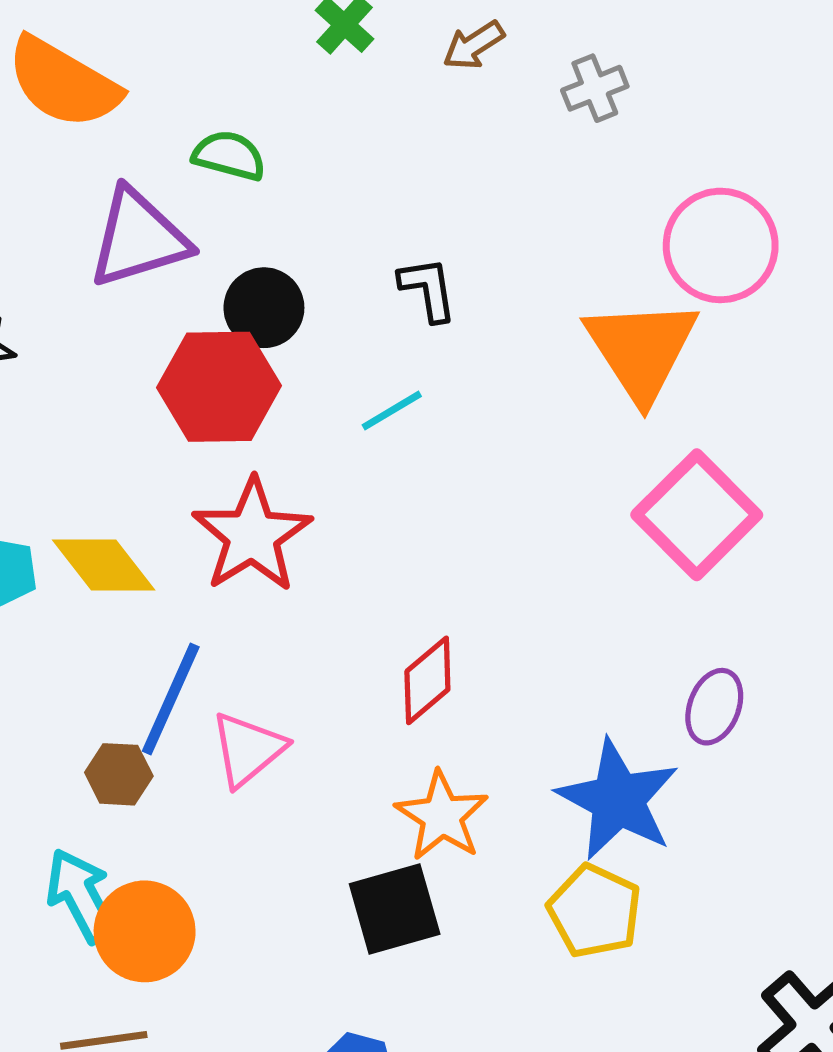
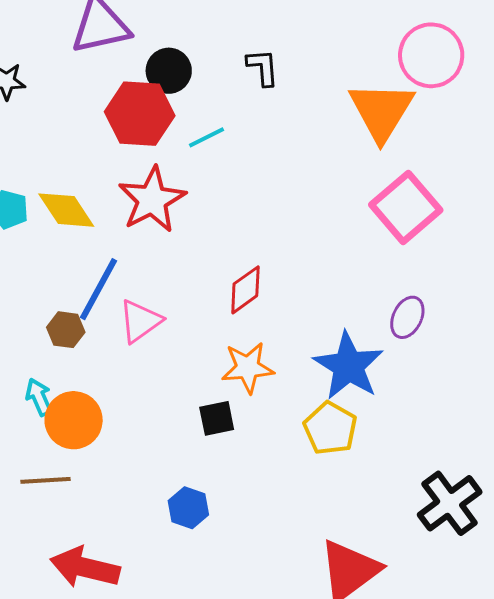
cyan line: (392, 411) -> (206, 137), moved
orange star: (442, 816) -> (248, 368), turned 30
cyan arrow: (81, 896) -> (39, 397), size x0.7
black square: (395, 909) -> (217, 418), size x0.7

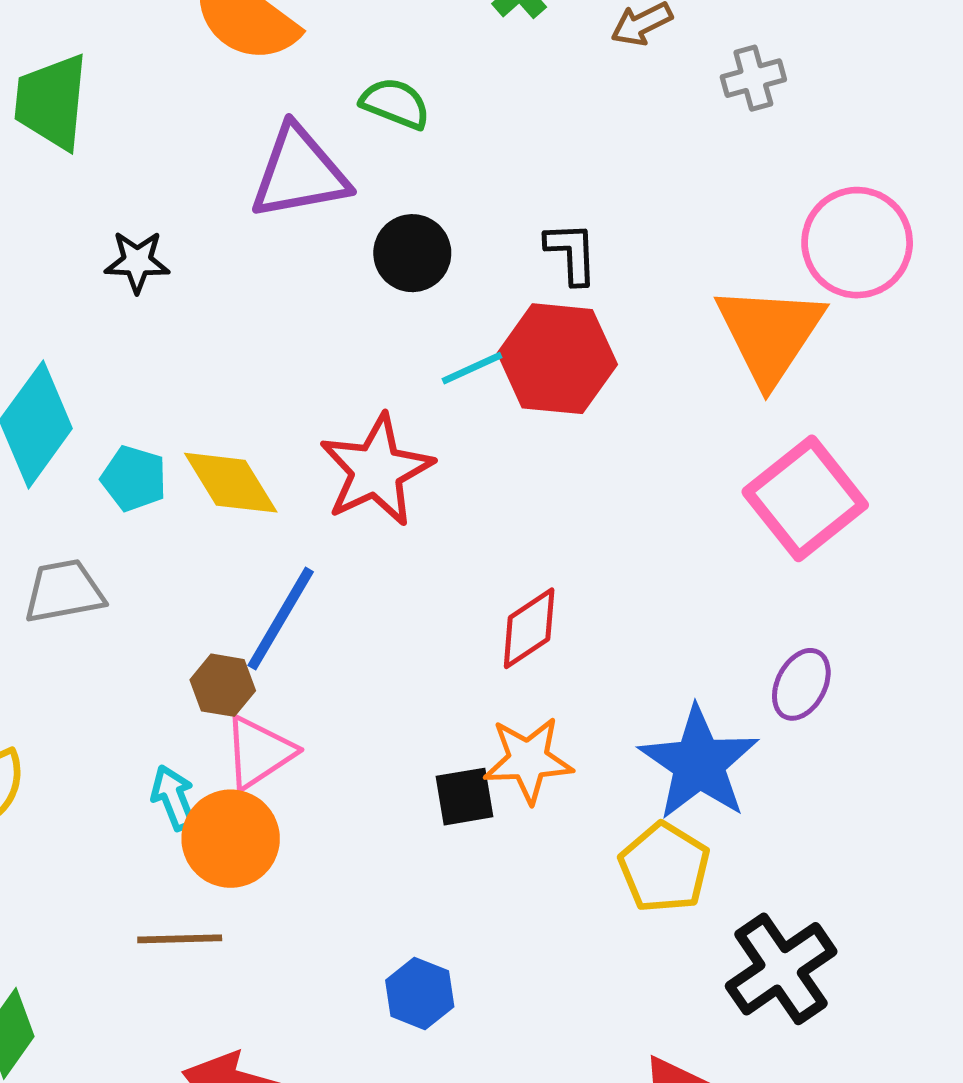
red hexagon: (140, 114) -> (557, 359), moved
pink triangle: (140, 321) -> (259, 752), moved
black square: (217, 418) -> (465, 797), moved
black cross: (450, 503) -> (781, 969), moved

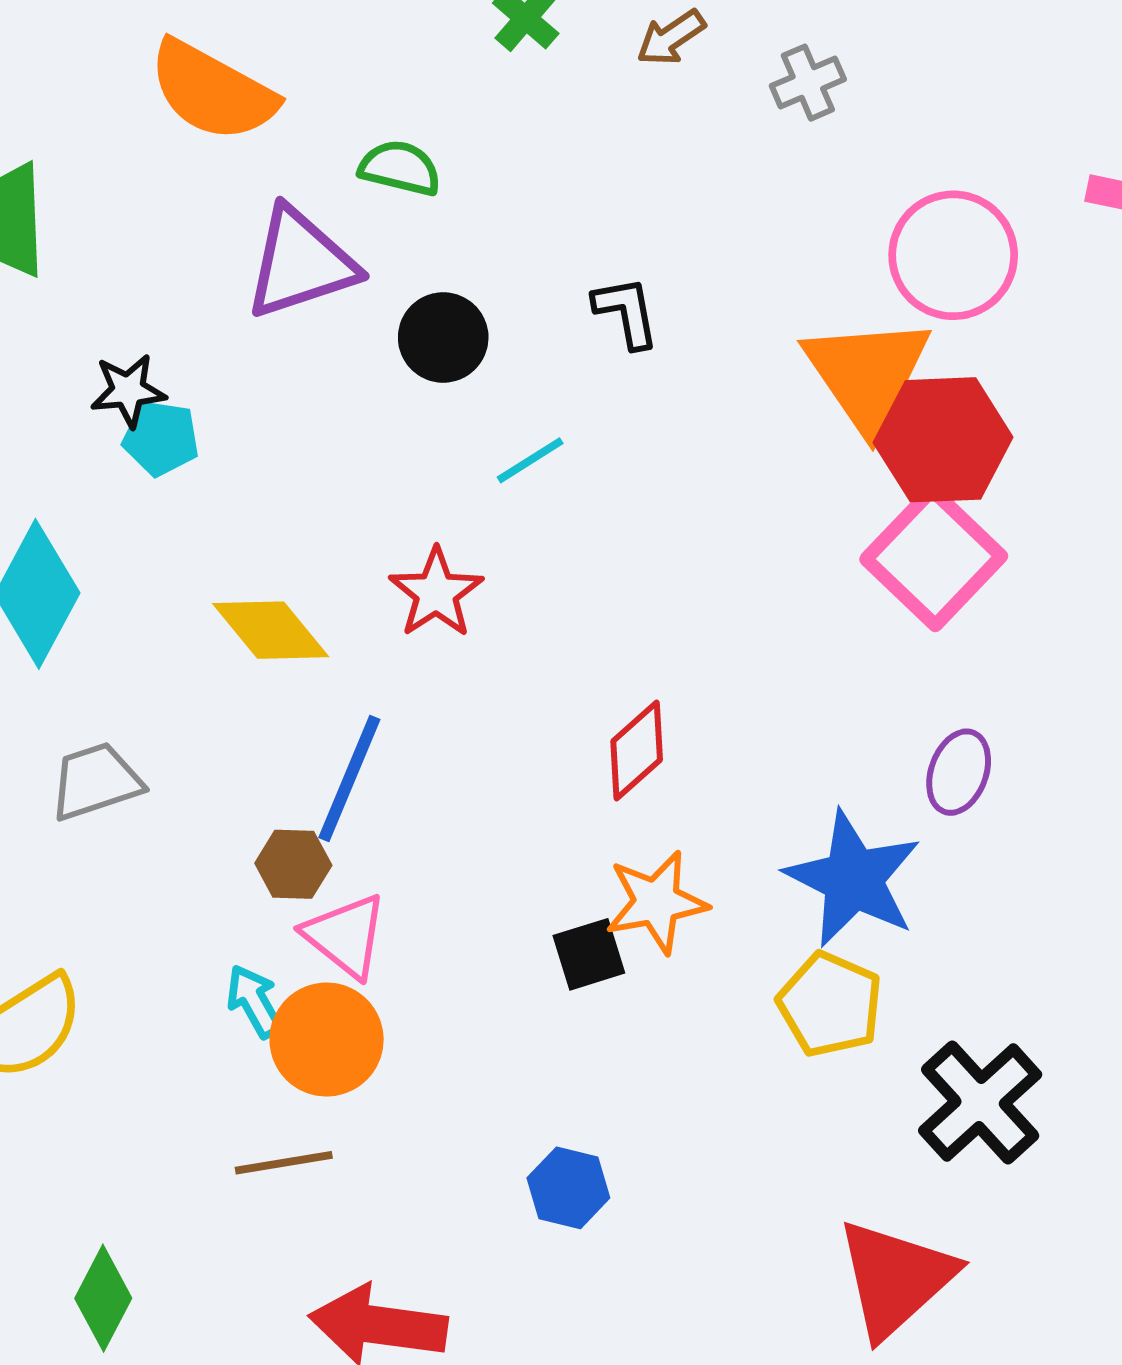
red hexagon: (557, 359) -> (943, 440), moved
red star: (376, 470) -> (436, 593), size x0.7
cyan pentagon: (134, 478) -> (161, 438), moved
pink triangle: (259, 752) -> (345, 936), turned -40

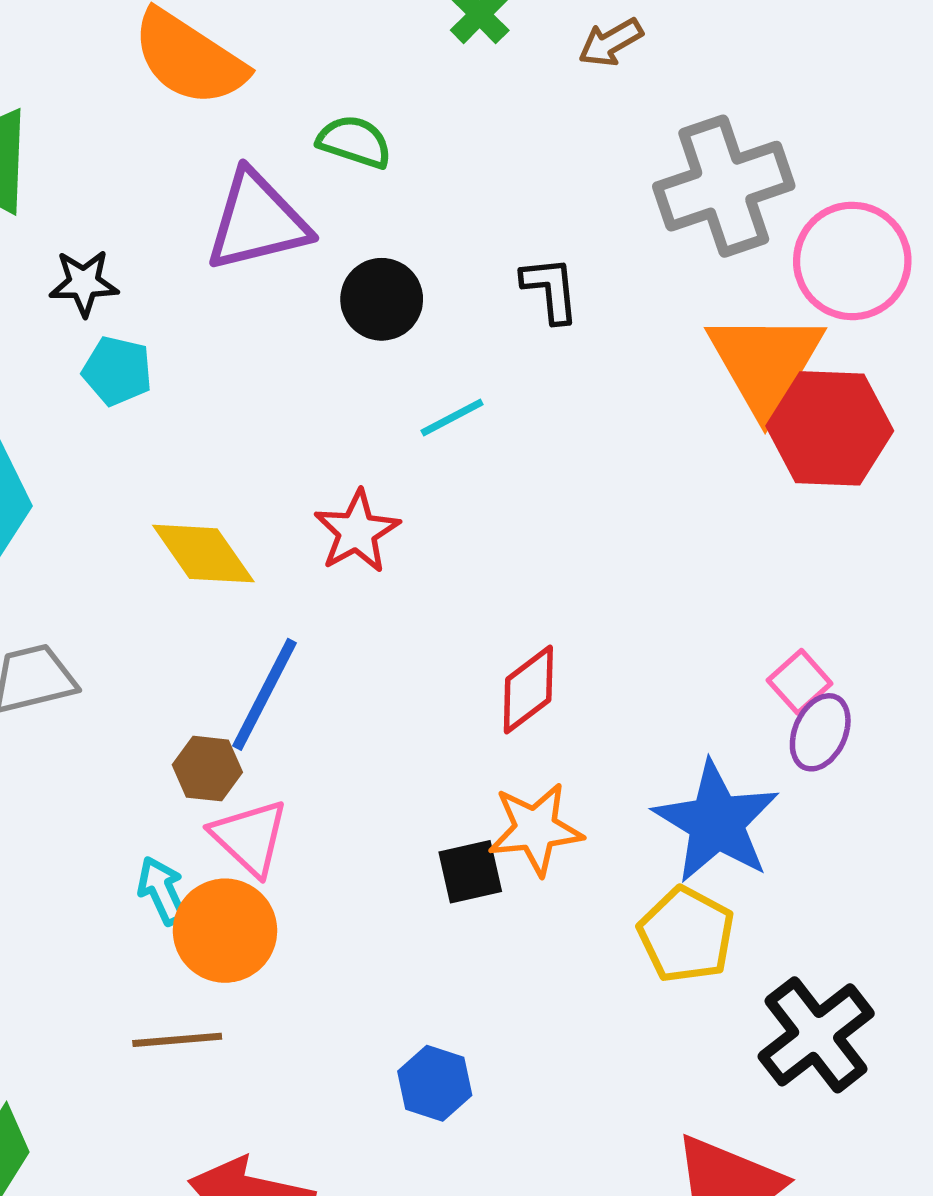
gray cross: (808, 83) -> (724, 186), moved, size x2.0
black star: (128, 391) -> (84, 283), moved
pink square: (934, 558) -> (800, 682), moved, size x0.5

